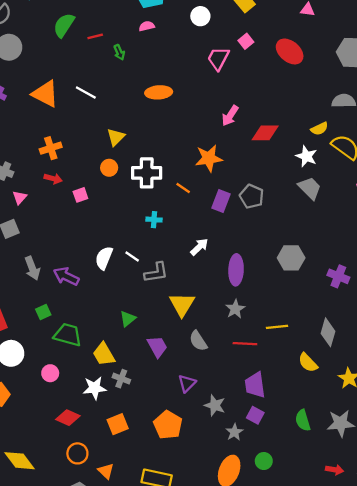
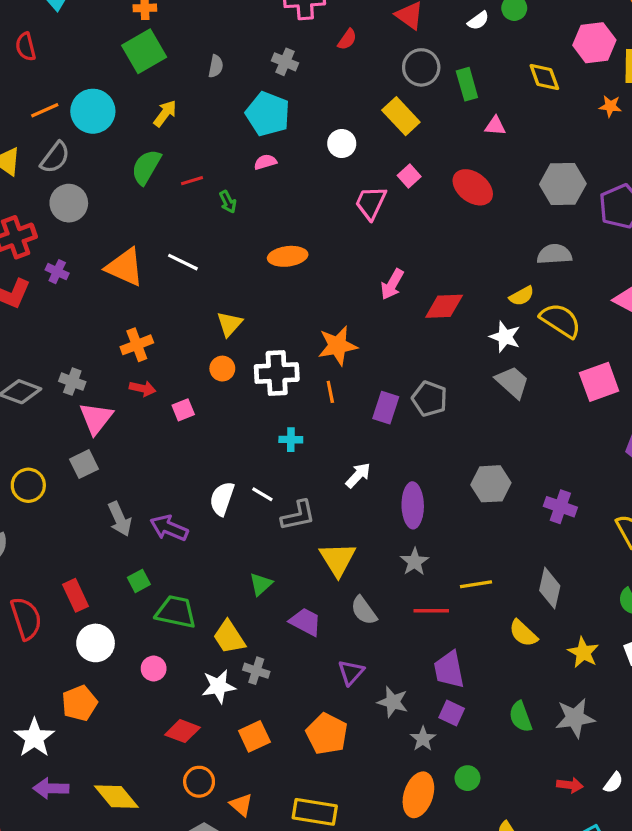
orange star: (209, 158) -> (338, 346), moved
orange line: (183, 188) -> (330, 392), turned 48
pink triangle: (20, 197) -> (96, 418), size x1.6
purple trapezoid: (157, 347) -> (305, 622), turned -30

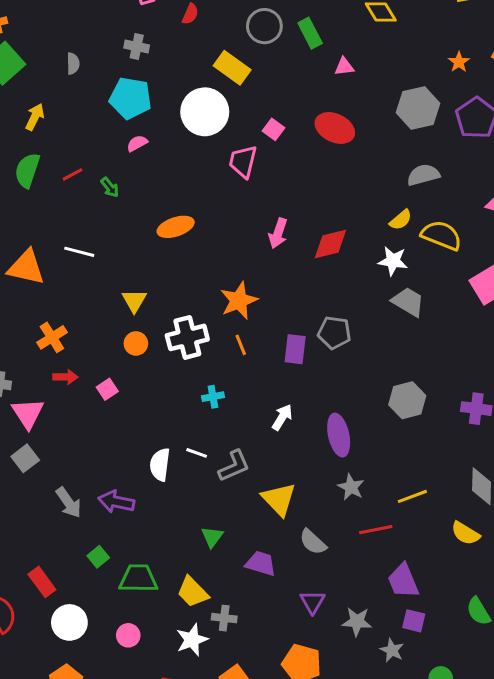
orange star: (610, 106) -> (459, 62), moved, turned -30
yellow rectangle: (401, 116) -> (232, 68), moved
white circle: (342, 144) -> (205, 112), size x1.8

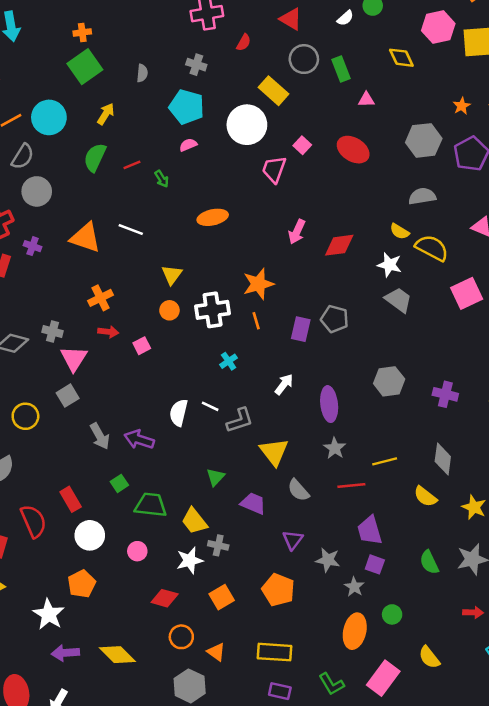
yellow semicircle: (401, 220) -> (400, 231), turned 66
cyan cross: (213, 397) -> (229, 361), turned -30

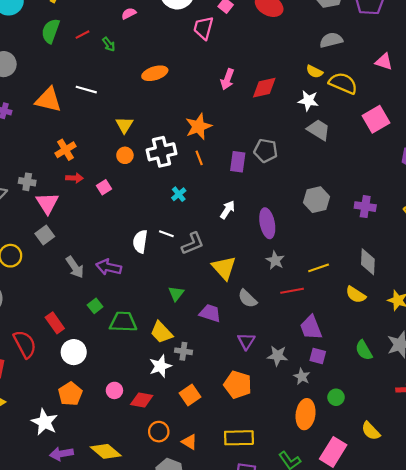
pink circle: (137, 551) -> (114, 390), moved

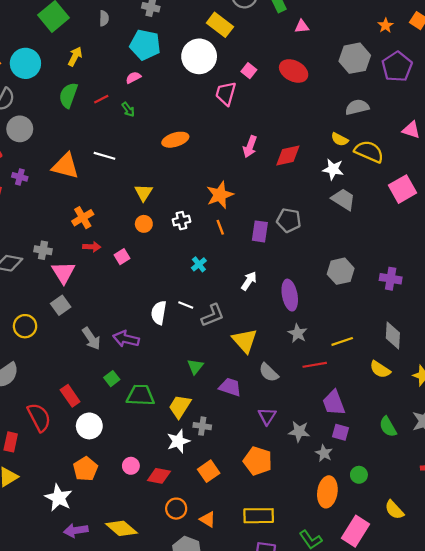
pink semicircle: (129, 13) -> (133, 78), moved
white cross: (161, 152) -> (181, 221), size x0.6
yellow trapezoid: (161, 332) -> (180, 406), turned 75

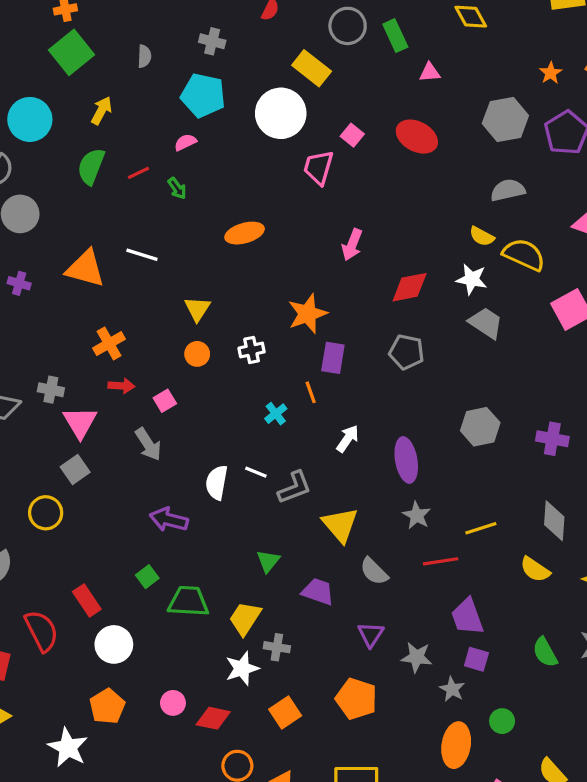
red diamond: (288, 156) -> (410, 287), moved
orange line: (220, 227) -> (311, 392), moved
purple rectangle: (260, 231) -> (333, 358), moved
yellow circle: (25, 326) -> (46, 513), moved
gray arrow: (91, 338) -> (148, 444), moved

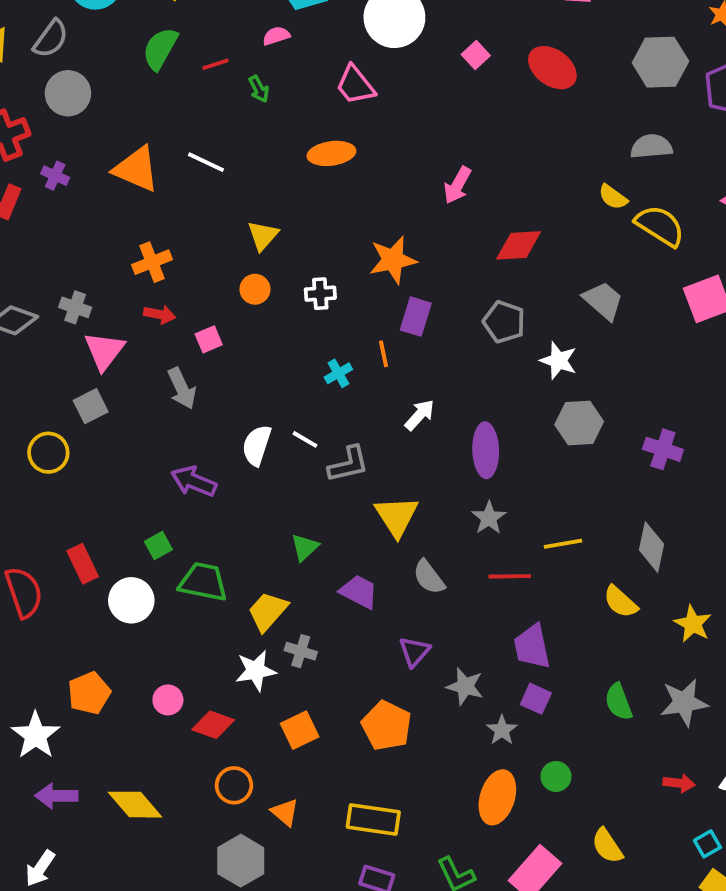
pink trapezoid: (318, 167) -> (355, 85), moved, turned -63
white star: (472, 279) -> (558, 361), moved
white circle: (114, 644) -> (131, 600), moved

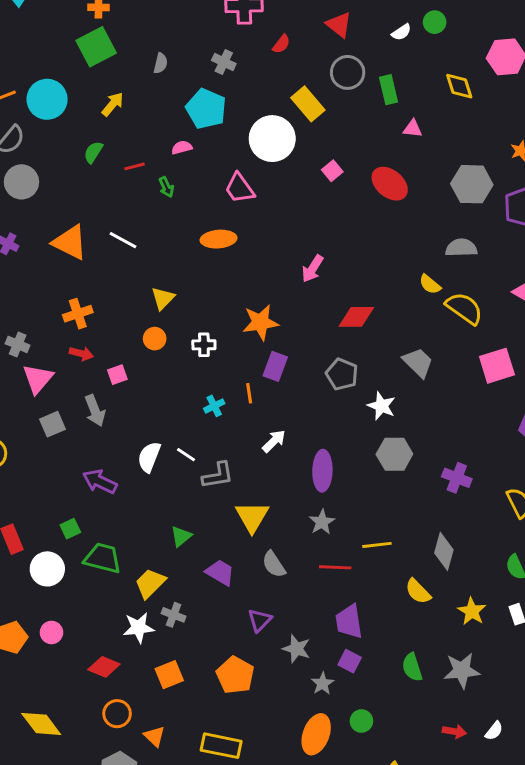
green semicircle: (160, 49) -> (93, 152), size x0.7
gray square: (91, 406) -> (52, 424), moved
pink circle: (168, 700) -> (51, 632), moved

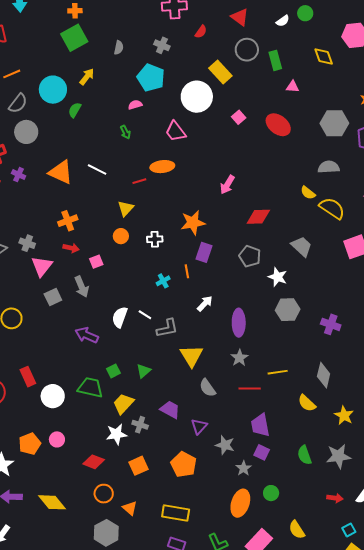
cyan circle: (47, 99) -> (53, 90), moved
red line: (135, 166) -> (139, 181), moved
green square: (70, 529) -> (113, 371), moved
purple trapezoid: (220, 572) -> (170, 410), moved

